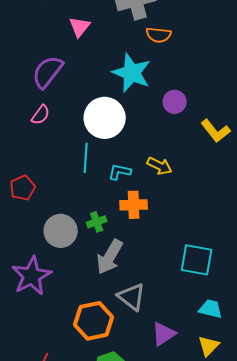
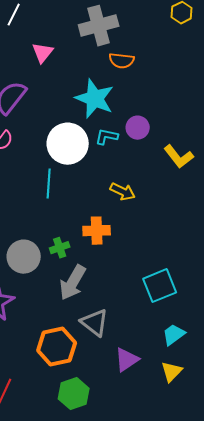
cyan L-shape: (120, 172) -> (107, 137), moved
cyan square: (197, 260) -> (160, 286), turned -32
cyan trapezoid: (211, 309) -> (174, 335), turned -50

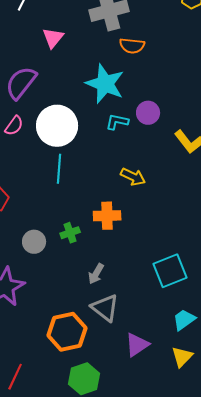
white circle: (68, 144) -> (57, 126), moved
gray circle: (24, 257) -> (34, 242), size x0.7
gray arrow: (73, 283) -> (96, 274), moved, size x0.6

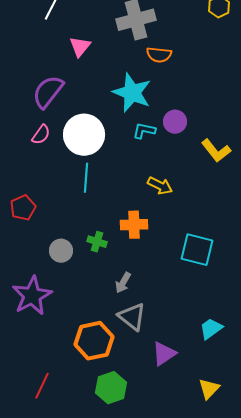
green cross: (70, 233) -> (97, 242), turned 36
cyan square: (170, 271) -> (197, 250), moved, turned 36
yellow triangle: (182, 357) -> (209, 389), moved

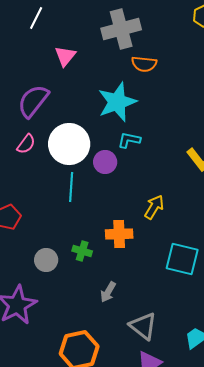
cyan star: (132, 93) -> (117, 102), turned 30
purple circle: (175, 122) -> (105, 162), moved
yellow arrow: (160, 186) -> (154, 207), moved, turned -85
gray triangle: (132, 317) -> (143, 326), moved

